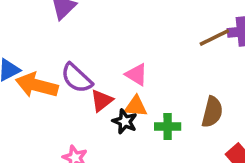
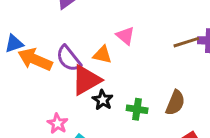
pink triangle: (136, 74) -> (125, 36), moved
red triangle: (102, 101) -> (86, 80), size x1.6
orange triangle: (136, 106) -> (102, 55), moved

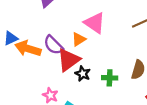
pink triangle: (125, 36) -> (95, 23), size x1.5
orange triangle: (102, 55) -> (79, 39), turned -40

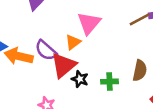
pink triangle: (95, 23) -> (89, 23), turned 40

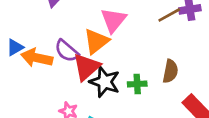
orange triangle: (73, 42) -> (96, 41), size x1.5
black star: (80, 79) -> (105, 82), size x1.6

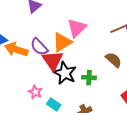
red triangle: (86, 67) -> (53, 60), turned -30
brown semicircle: (170, 71) -> (114, 60), moved, turned -66

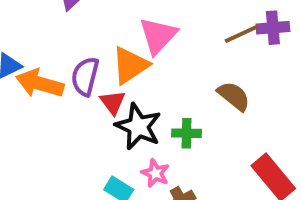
purple semicircle: (39, 47) -> (85, 76), turned 60
red triangle: (53, 60) -> (113, 102), size x0.6
pink star: (35, 92) -> (155, 173), moved

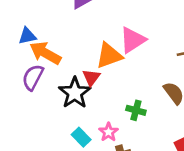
purple semicircle: (85, 76) -> (33, 77), moved
black star: (138, 127) -> (75, 93), moved

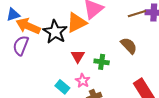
red triangle: (91, 78) -> (78, 56), moved
black star: (75, 93) -> (55, 32), moved

